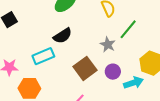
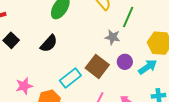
black semicircle: (63, 36) -> (49, 43), moved
cyan rectangle: (43, 56) -> (70, 78), moved

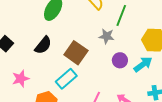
brown square: (97, 66) -> (76, 53), moved
pink star: (24, 86) -> (21, 79), moved

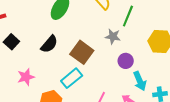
cyan arrow: (143, 64) -> (140, 81), moved, turned 102

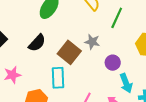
gray star: (113, 37) -> (92, 42), moved
cyan rectangle: (72, 78) -> (58, 78), turned -55

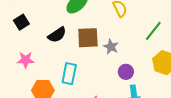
green line: (117, 18) -> (153, 31), moved
brown square: (69, 52) -> (88, 38), moved, turned 35

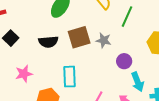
green line: (153, 31) -> (127, 17), moved
black semicircle: (57, 35) -> (48, 42), turned 42

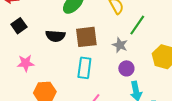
gray star: (104, 40) -> (120, 45), moved
cyan rectangle: (70, 77) -> (84, 68), moved

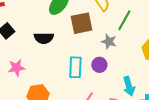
brown square: (86, 37) -> (81, 23), moved
purple circle: (126, 68) -> (99, 65), moved

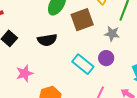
cyan rectangle: (75, 67) -> (83, 64), turned -45

